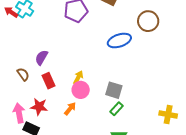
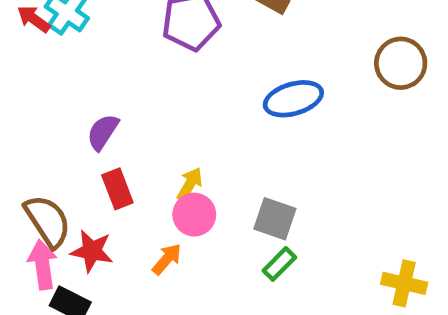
brown circle: (148, 21) -> (401, 63), moved
brown semicircle: (23, 74) -> (48, 221), moved, size x1.6

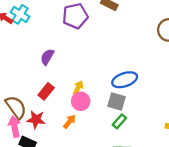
blue ellipse: (293, 99) -> (125, 80), moved
purple semicircle: (103, 132) -> (47, 57), moved
red rectangle: (117, 189) -> (46, 91), turned 63

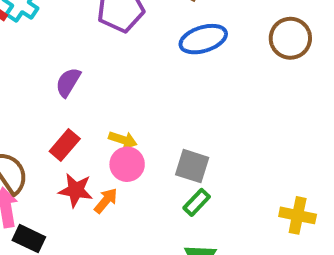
blue ellipse: (125, 80) -> (203, 39), moved
yellow arrow: (78, 88) -> (123, 140), turned 80
red star: (36, 120) -> (76, 190), moved

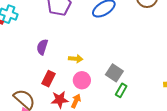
yellow arrow: (123, 140) -> (76, 59), moved
gray square: (192, 166) -> (114, 73), turned 30

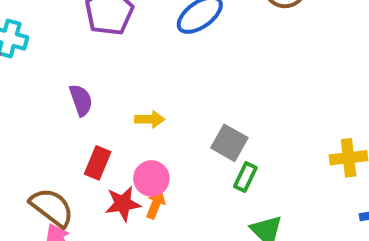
purple semicircle: (42, 47) -> (81, 100), turned 147
pink circle: (82, 80) -> (151, 178), moved

